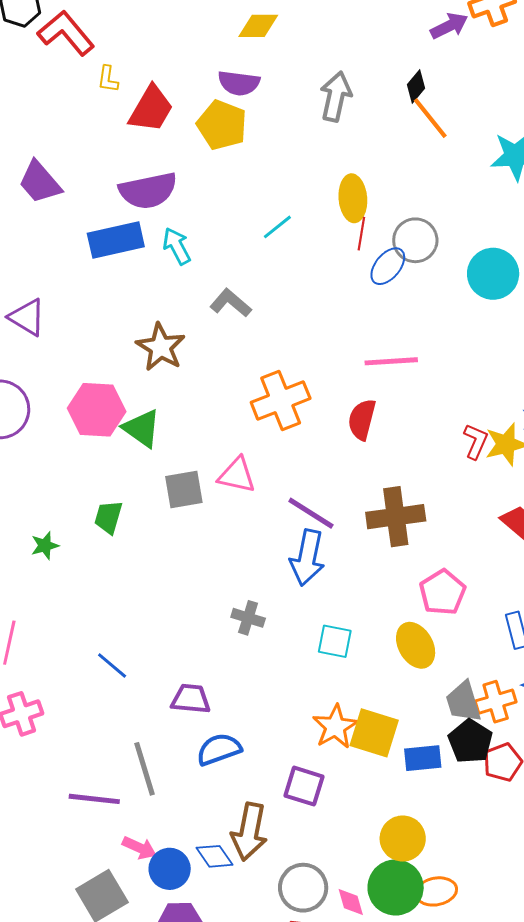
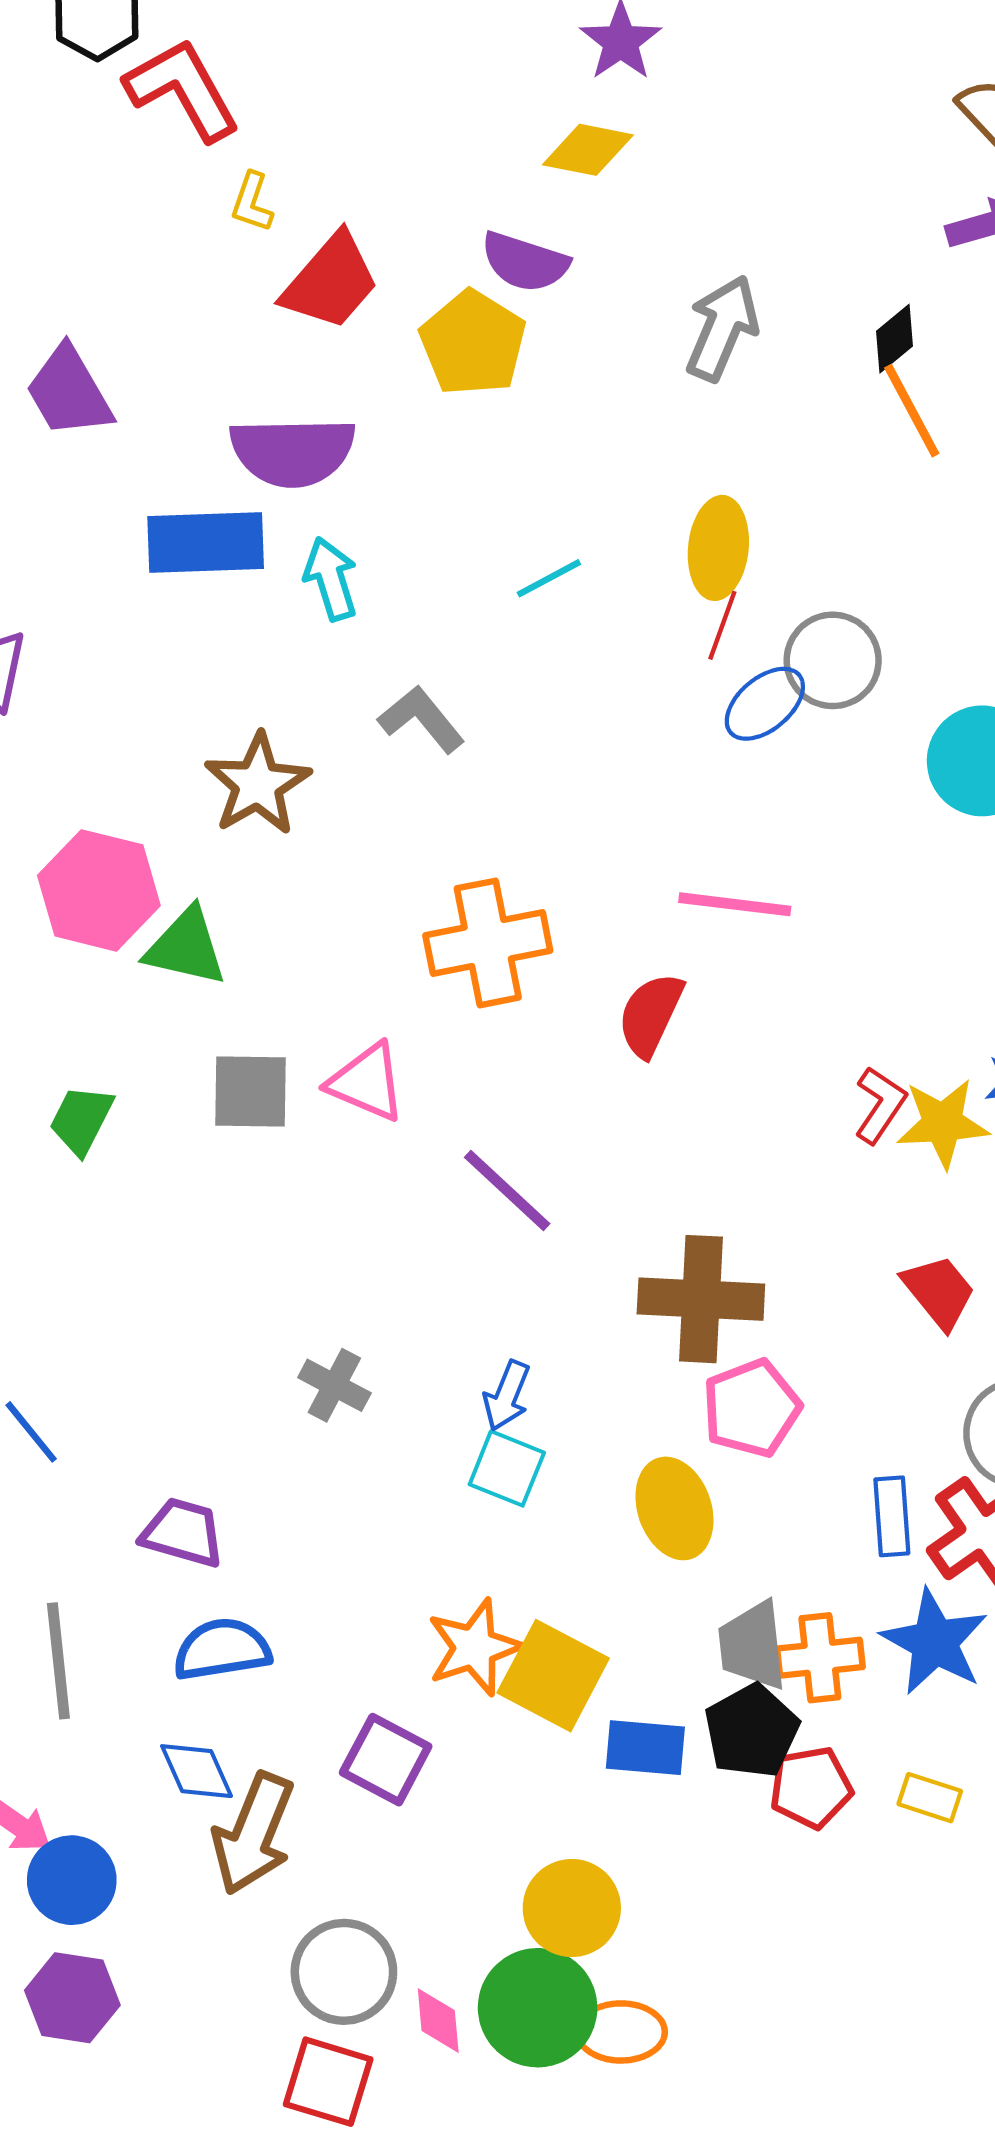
green triangle: (142, 428) -> (186, 947), turned -33
brown cross: (396, 517) -> (701, 1299), moved
blue arrow: (307, 558) -> (507, 1396), moved, size x0.6
blue diamond: (215, 856) -> (197, 1771), moved

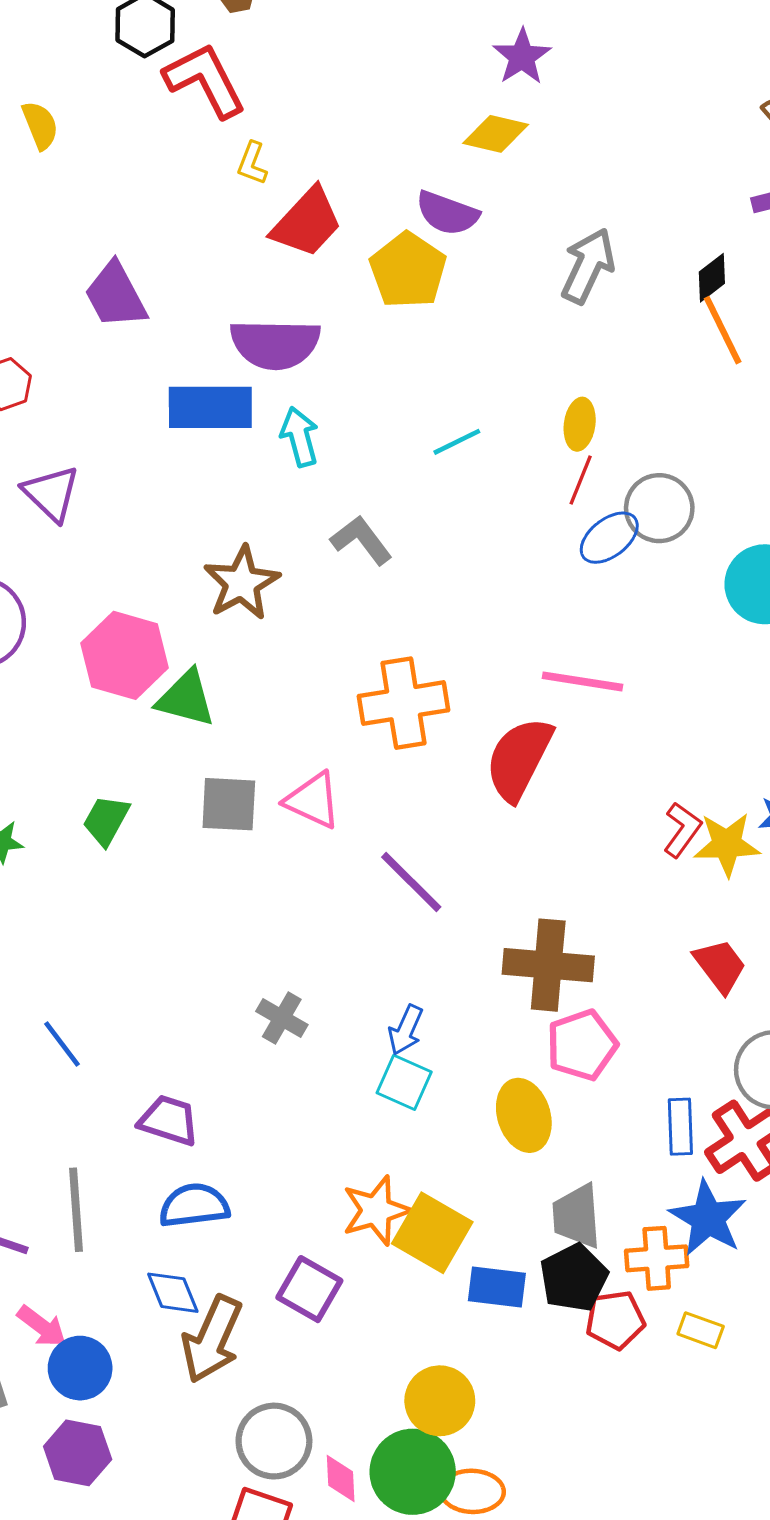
yellow ellipse: (718, 548) -> (580, 424), size x0.7
red semicircle: (651, 1015) -> (519, 759), size x1.4
orange cross: (820, 1658) -> (657, 1258), moved

